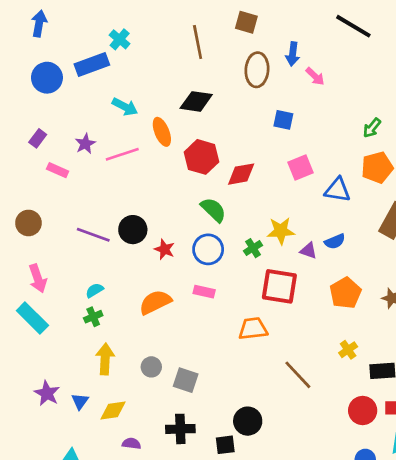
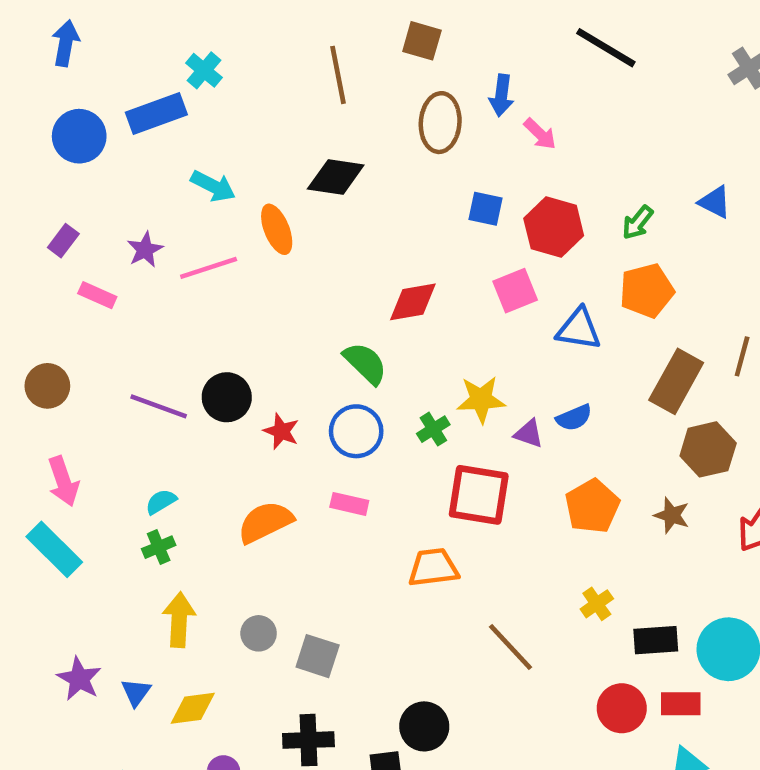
red hexagon: (201, 157) -> (554, 227), moved

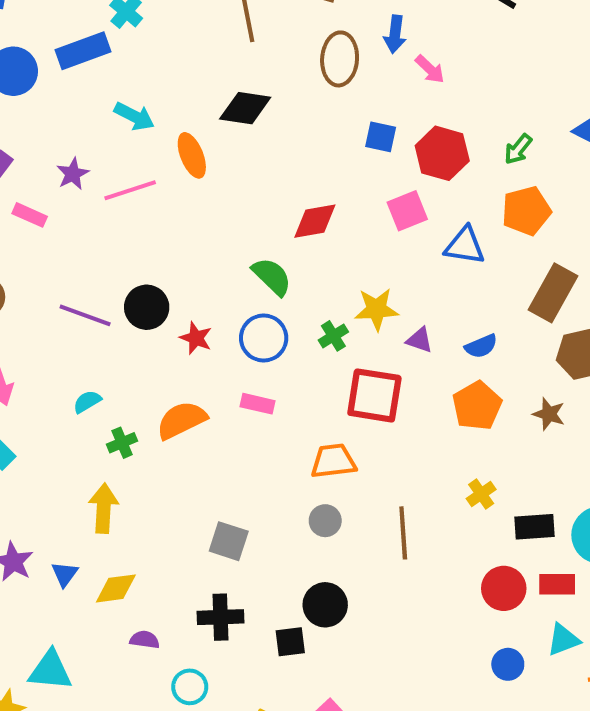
blue semicircle: (574, 418) -> (481, 346), moved
green cross: (159, 547) -> (122, 443), moved
gray circle: (259, 633) -> (325, 521), moved
brown line: (511, 647) -> (403, 533), turned 39

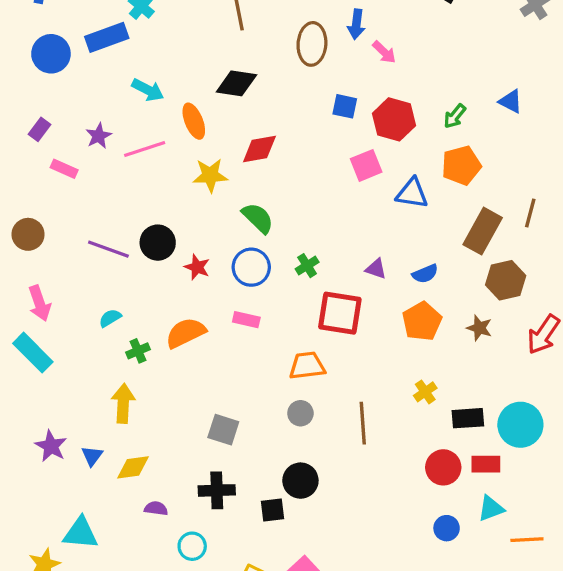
red diamond: (315, 221) -> (259, 149), moved
yellow star: (376, 309) -> (210, 175), moved

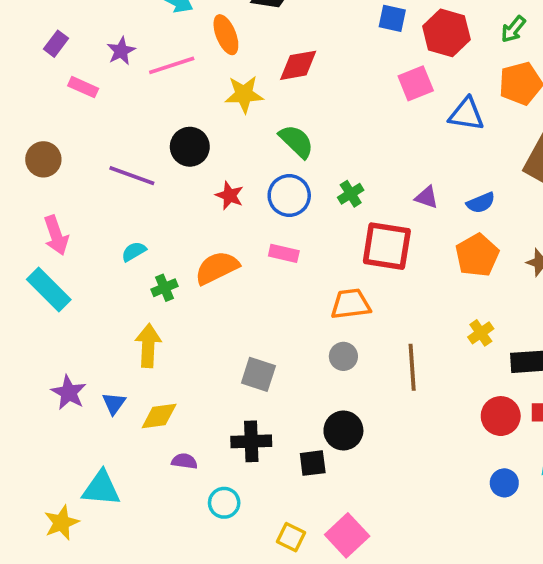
black circle: (158, 243) -> (190, 147), moved

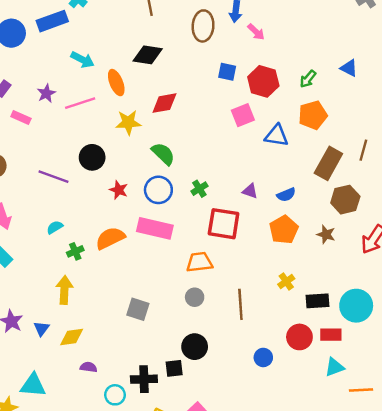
pink rectangle: (284, 253) -> (155, 228), size x1.8
black cross: (251, 441) -> (144, 379), moved
blue circle: (504, 483) -> (263, 357), moved

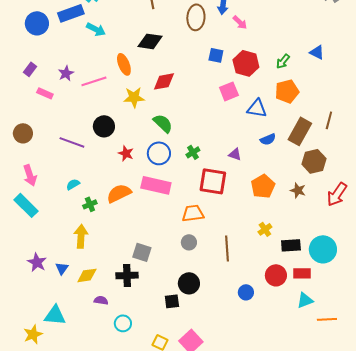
cyan arrow: (82, 60) -> (96, 29), moved
blue semicircle: (286, 195) -> (268, 139), moved
black cross: (144, 379) -> (127, 275), moved

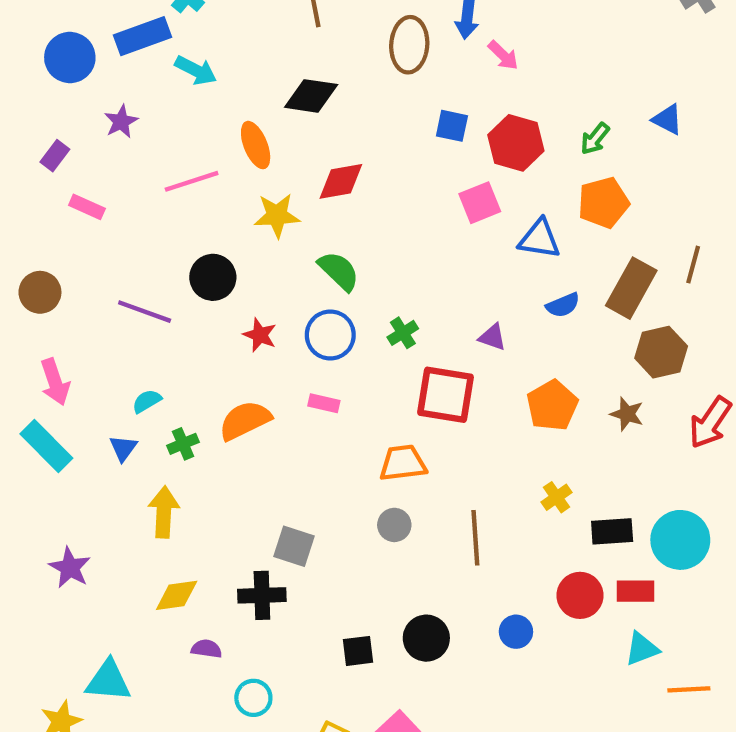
purple star: (66, 73) -> (121, 122), moved
pink rectangle: (156, 185) -> (324, 403), size x0.5
blue triangle: (62, 268) -> (123, 448), moved
black circle: (189, 283) -> (426, 638), moved

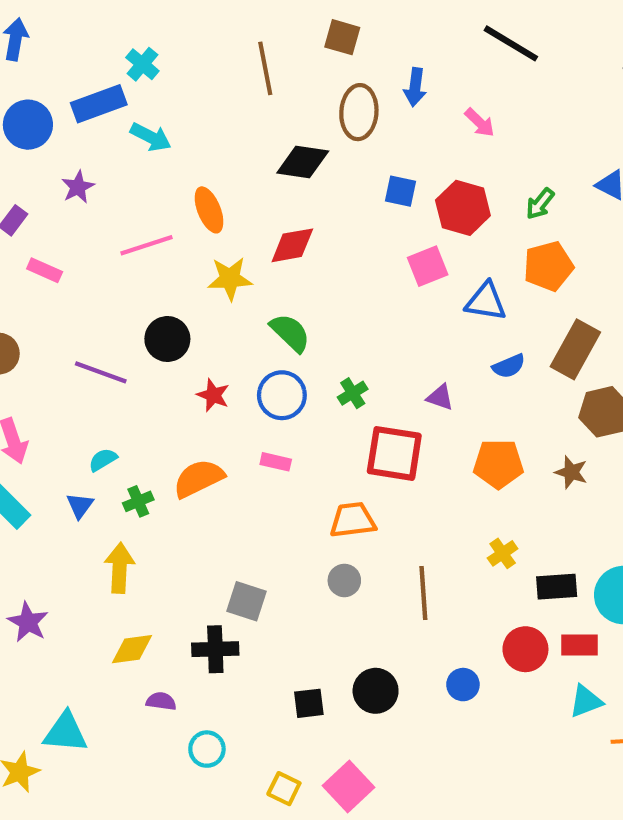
pink arrow: (503, 55) -> (480, 123), moved
black diamond: (311, 96) -> (303, 162), moved
orange pentagon: (552, 405) -> (498, 464), turned 30

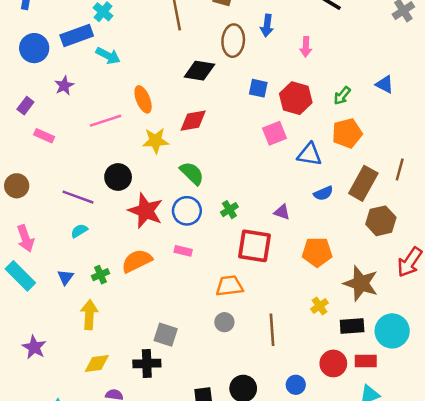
pink arrow: (480, 123) -> (306, 47), turned 48
red star: (213, 395) -> (146, 211), size x1.8
cyan semicircle: (103, 460) -> (79, 231), moved
brown star: (571, 472) -> (361, 283), moved, size x1.8

